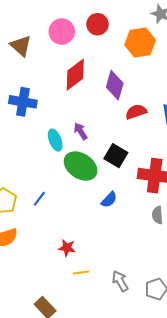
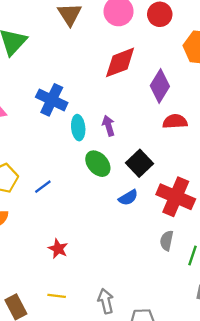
blue cross: (23, 102) -> (52, 100), moved
green ellipse: (81, 166) -> (98, 164), size x0.7
blue semicircle: (109, 200) -> (128, 198), moved
yellow line: (81, 272) -> (57, 296), moved

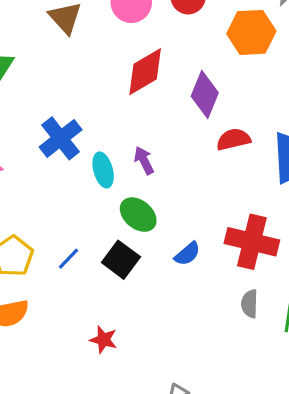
blue cross: (52, 100) -> (61, 138), turned 36
black square: (140, 163) -> (121, 260), moved

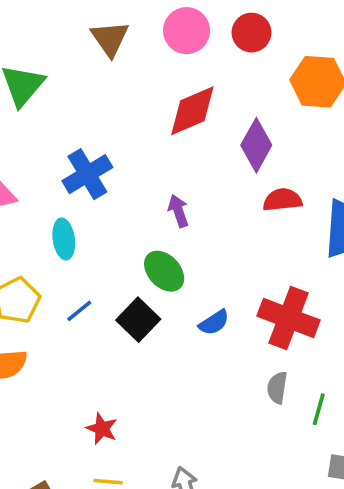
cyan ellipse: (103, 170) -> (64, 239), moved
red star: (104, 340) -> (102, 429), moved

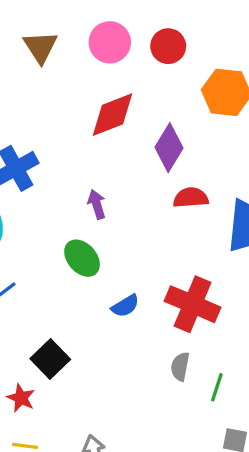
black square: (138, 320) -> (50, 359), moved

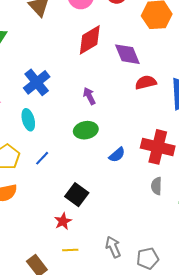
purple diamond: (169, 148) -> (127, 54), turned -44
green ellipse: (82, 258) -> (86, 130), turned -50
red star: (21, 398) -> (63, 221), turned 30

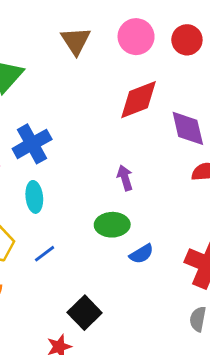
blue cross: (37, 82) -> (32, 144), moved
blue semicircle: (117, 155) -> (141, 254), moved

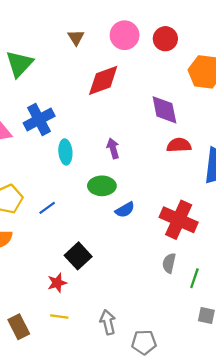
brown triangle: (76, 41) -> (76, 37), size x0.7
red diamond: (138, 100) -> (103, 80), moved
cyan ellipse: (34, 197) -> (65, 152), moved

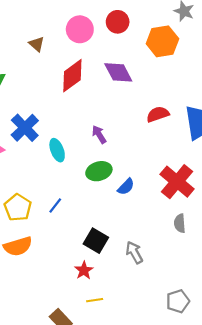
purple diamond: (164, 110) -> (118, 72), moved
red cross: (179, 220) -> (177, 182), turned 32
gray arrow: (108, 322) -> (134, 252), moved

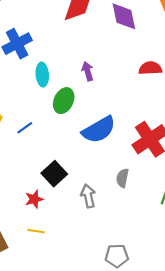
green ellipse: (99, 171) -> (64, 101), moved, turned -65
blue semicircle: (126, 187) -> (99, 130), size x1.8
gray semicircle: (180, 223) -> (122, 178), moved

